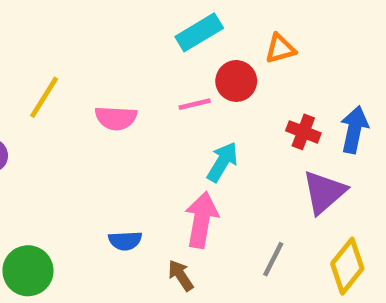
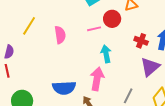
pink semicircle: (116, 118) -> (60, 35), turned -102
cyan arrow: (222, 162) -> (106, 54), turned -42
blue semicircle: (125, 241) -> (64, 88), size x1.6

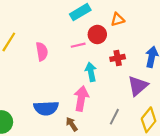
red cross: (141, 41) -> (118, 58), moved, turned -32

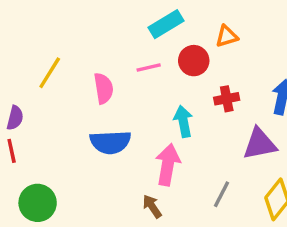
pink line: (78, 45) -> (149, 68), moved
purple triangle: (138, 86) -> (260, 144), turned 30
blue semicircle: (46, 108) -> (110, 142), moved

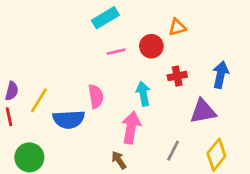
cyan rectangle: (166, 24) -> (105, 18), moved
yellow line: (50, 73) -> (39, 100), moved
pink semicircle: (104, 88) -> (96, 96), moved
blue semicircle: (110, 142) -> (69, 119), moved

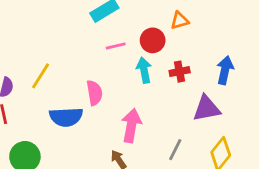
cyan arrow: (143, 94) -> (144, 70), moved
yellow line: (39, 100) -> (41, 76), moved

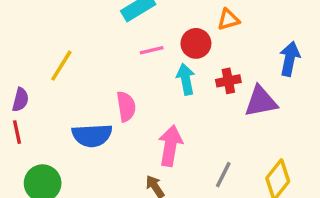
blue arrow: (225, 70) -> (290, 59), moved
yellow line: (41, 76) -> (61, 66), moved
purple triangle: (207, 108) -> (261, 101), moved

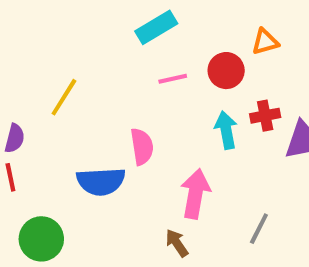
cyan arrow: (186, 79) -> (226, 130), moved

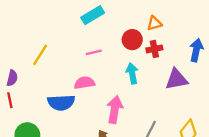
pink line: (173, 79) -> (94, 52), moved
red cross: (265, 116) -> (154, 49), moved
pink semicircle: (142, 147) -> (84, 83), turned -90

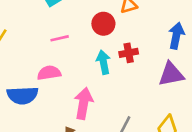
red cross: (154, 49) -> (129, 53), moved
purple triangle: (177, 79) -> (171, 74), moved

